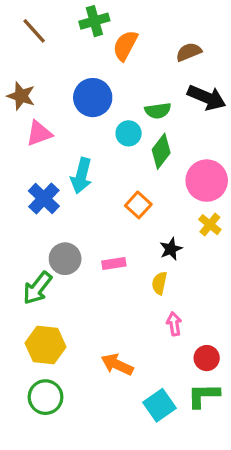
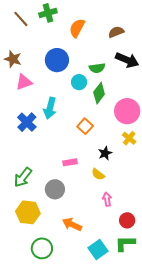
green cross: (94, 21) -> (48, 13), moved
gray circle: (65, 259) -> (55, 189), moved
yellow semicircle: (159, 283) -> (98, 174), turned -64
green circle: (46, 397) -> (42, 248), moved

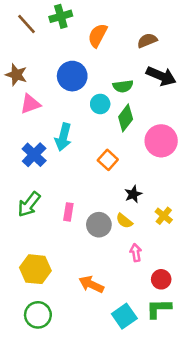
yellow cross: (129, 138) -> (164, 216), moved
pink rectangle: (70, 162) -> (68, 212), moved, turned -72
green arrow: (23, 177) -> (29, 204), moved
gray circle: (55, 189) -> (99, 225), moved
green circle: (42, 248) -> (38, 315), moved

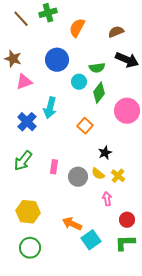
yellow cross: (164, 216) -> (118, 176), moved
cyan square: (124, 316) -> (91, 240), moved

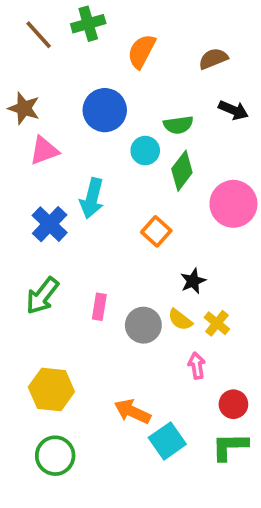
black arrow: (127, 60) -> (233, 110), size x0.7

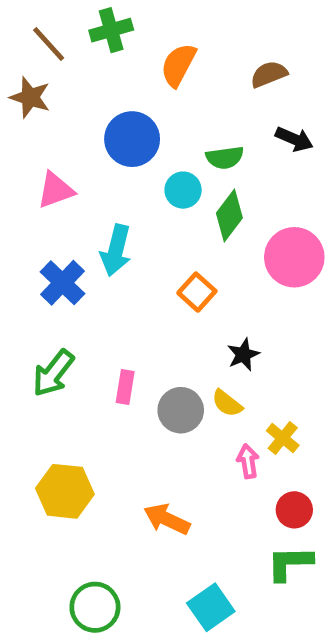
brown star: (24, 108) -> (30, 97), moved
yellow cross: (217, 323) -> (283, 438), moved
cyan square: (167, 441) -> (211, 607), moved
green circle: (55, 456) -> (95, 607), moved

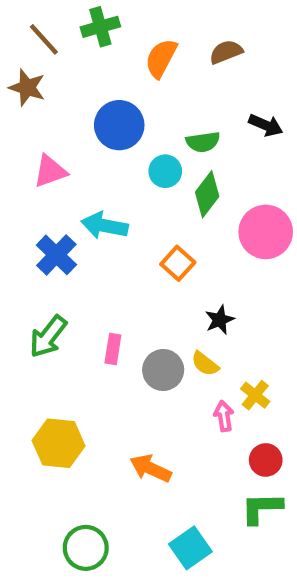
brown semicircle: (269, 74) -> (226, 52), moved
cyan arrow: (116, 250) -> (105, 226), turned 87

